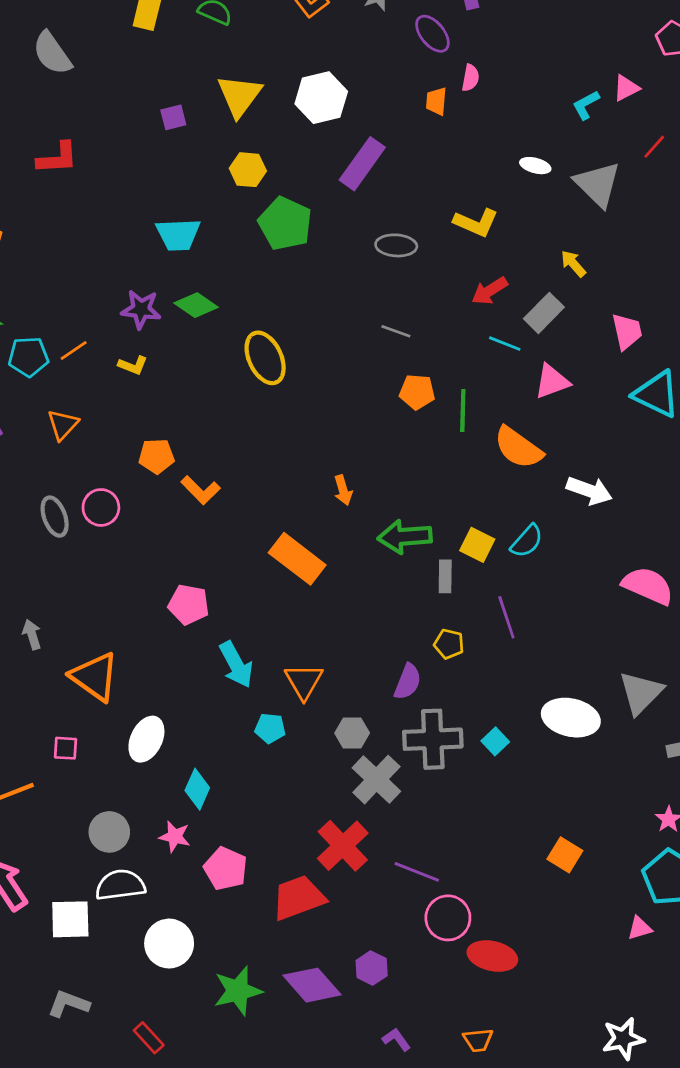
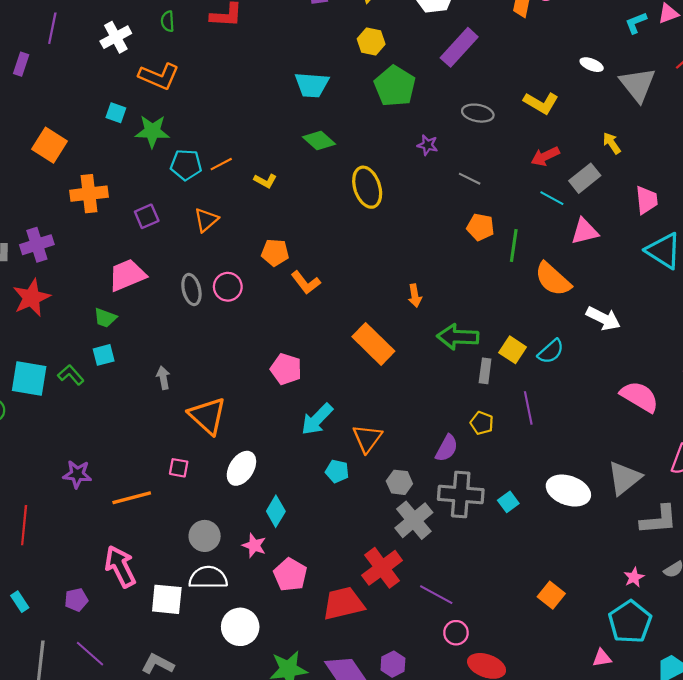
purple star: (141, 309) -> (427, 145), moved, size x0.7
cyan arrow: (236, 664) -> (317, 419), turned 66
pink circle: (448, 918) -> (456, 633), size x0.7

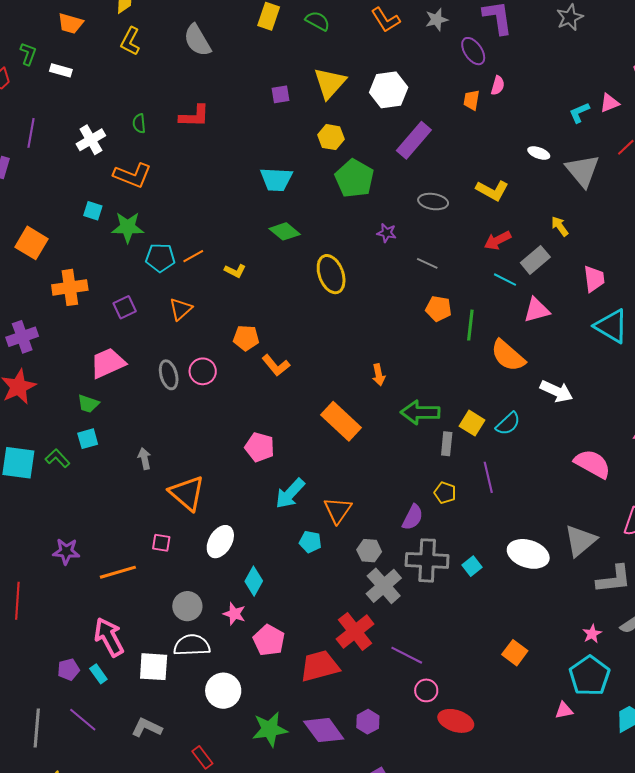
cyan rectangle: (20, 602) -> (98, 674), moved

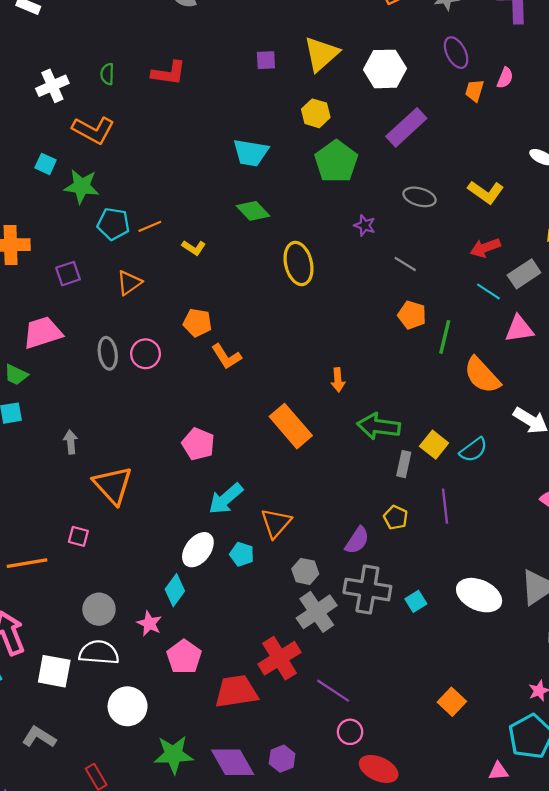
purple ellipse: (473, 51) -> (456, 53), moved
white ellipse: (220, 542) -> (198, 550), moved

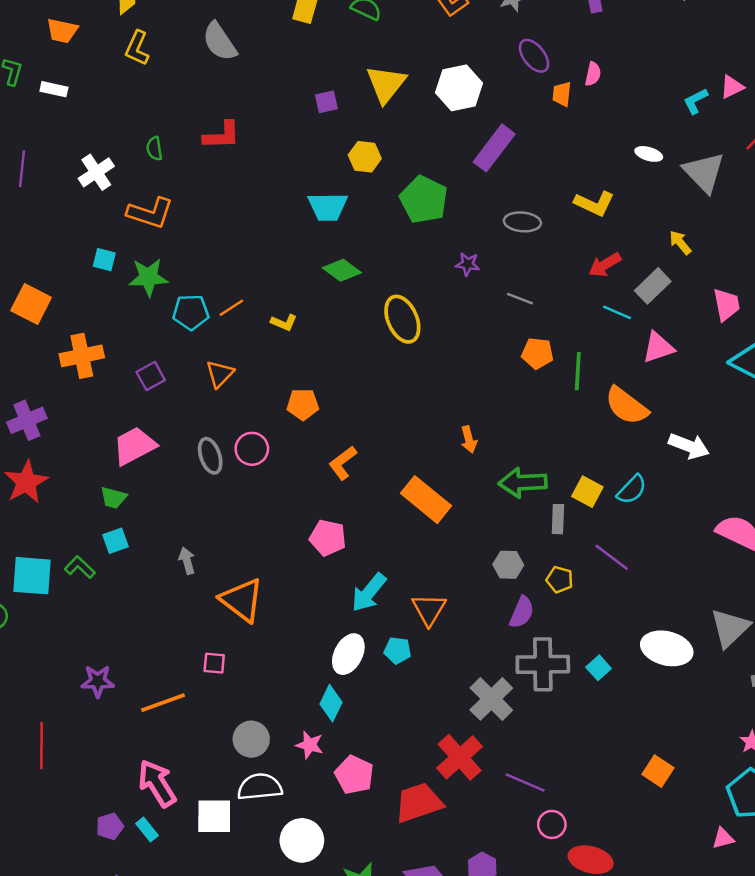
yellow hexagon: (316, 113) -> (365, 157), moved
orange L-shape: (226, 356) -> (343, 463), moved, turned 96
purple line: (445, 506) -> (612, 557), turned -36
gray hexagon: (305, 571) -> (508, 565), moved

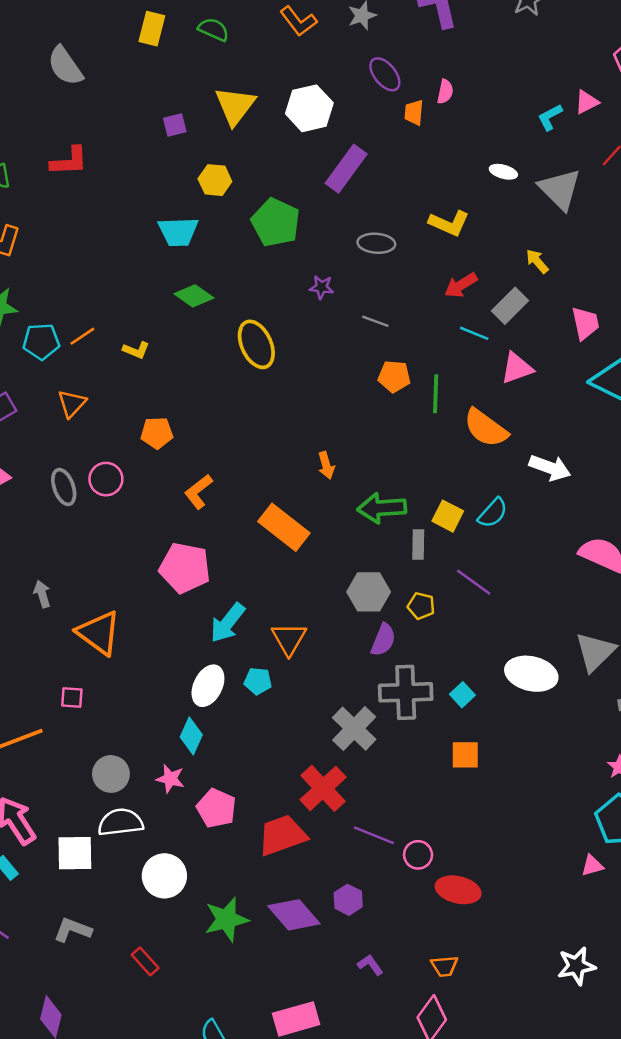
pink pentagon: (328, 538) -> (185, 568), size x1.4
gray hexagon: (508, 565) -> (369, 592), size x1.4
orange square: (658, 771) -> (465, 755), moved, turned -32
purple line: (525, 783) -> (374, 835), moved

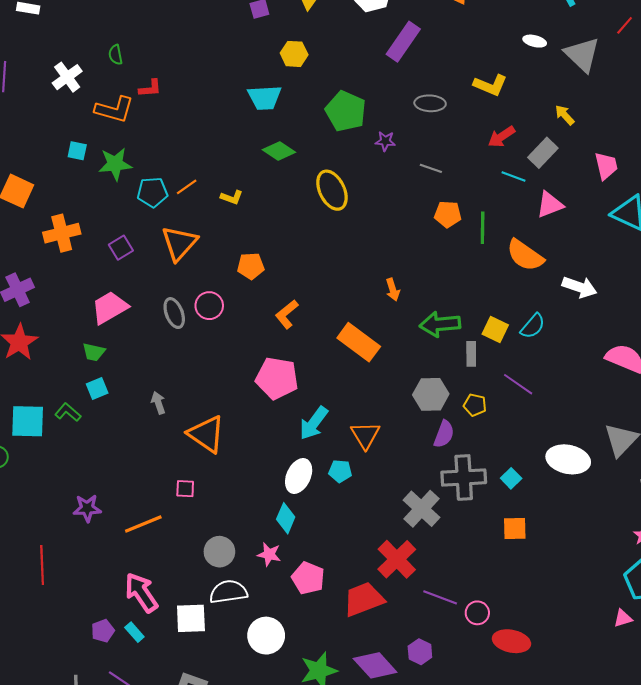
red L-shape: (69, 161) -> (150, 88), moved, size x0.7
green pentagon: (276, 222) -> (346, 111), moved
orange triangle: (72, 403) -> (179, 243), size x1.5

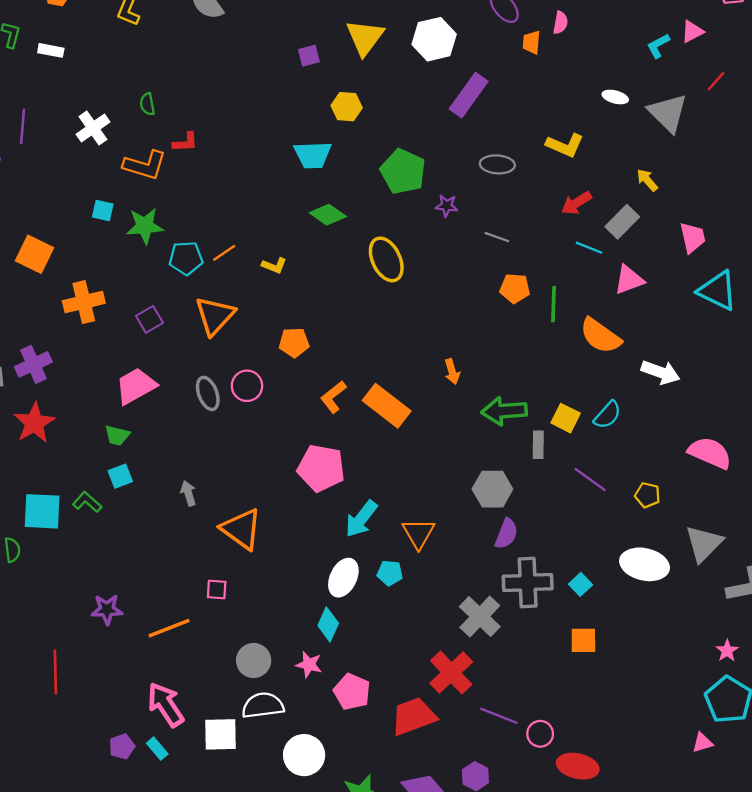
orange rectangle: (359, 342) -> (387, 406), moved
yellow pentagon: (475, 405) -> (647, 495), moved

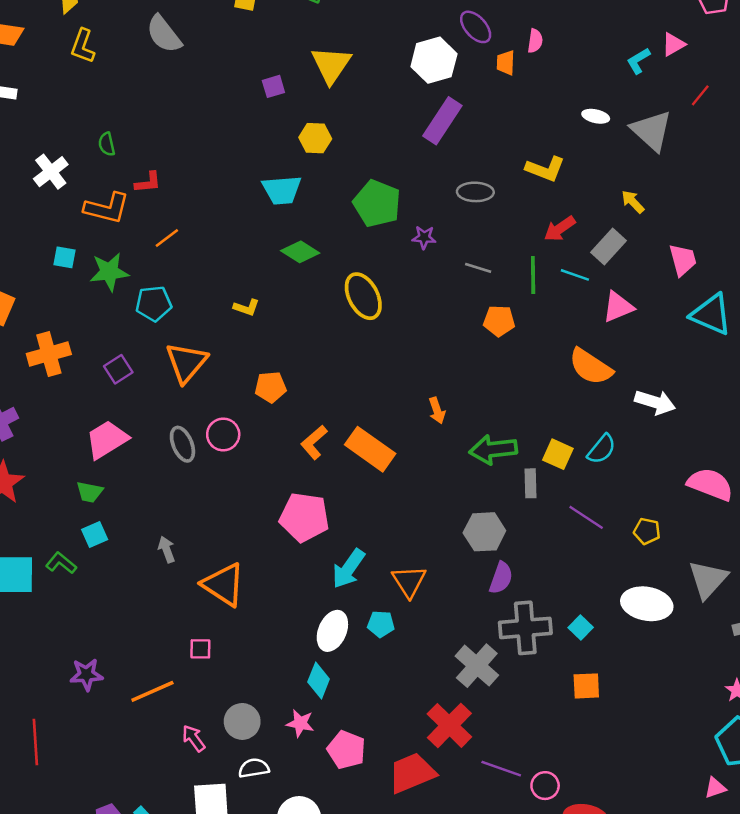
white hexagon: (434, 39) -> (434, 60), moved
orange line: (224, 253) -> (167, 238), moved
green line: (554, 304) -> (533, 275), moved
pink arrow: (166, 705) -> (194, 738), moved, size x0.6
white semicircle: (263, 705) -> (254, 768), size x0.7

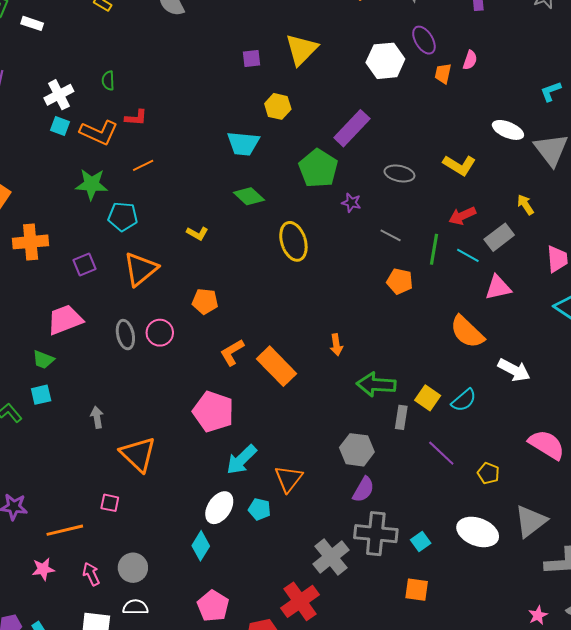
white ellipse: (596, 116) -> (508, 130), size x1.4
purple rectangle: (442, 121) -> (352, 128), moved
cyan square: (65, 257) -> (60, 126), moved
pink star: (300, 723) -> (43, 569), moved, turned -30

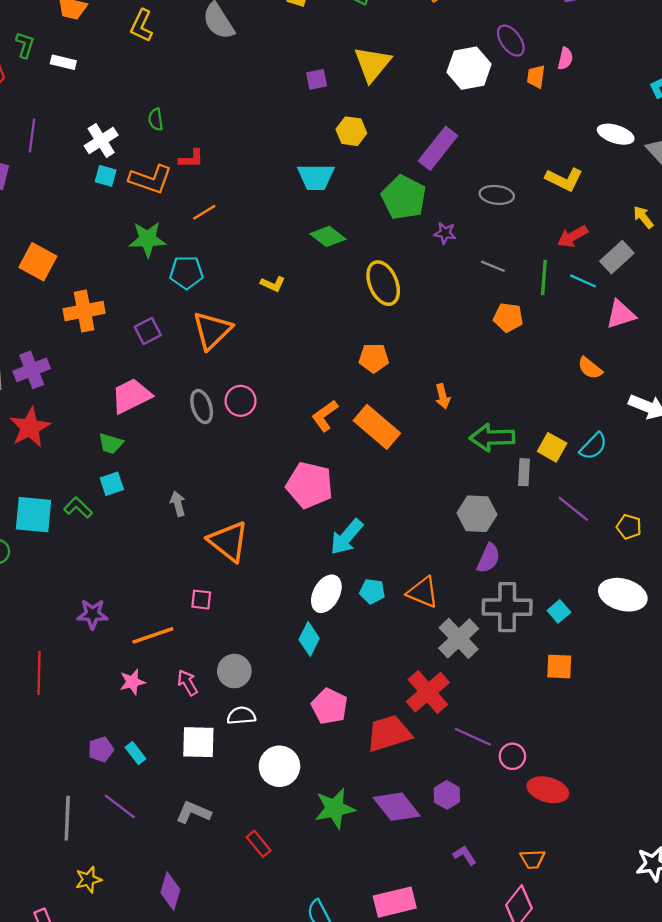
orange pentagon: (205, 301) -> (374, 358), moved
orange semicircle: (467, 332) -> (590, 368), size x0.6
orange triangle: (289, 479) -> (423, 592), moved, turned -40

